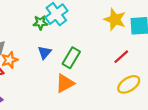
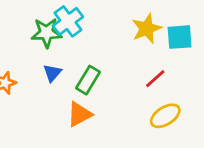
yellow star: (115, 19) -> (147, 29), turned 30
green star: (40, 23) -> (47, 33), size x1.5

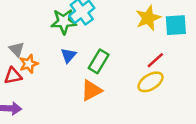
yellow ellipse: (165, 116) -> (151, 82), moved

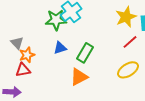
blue triangle: (68, 55) -> (60, 48), turned 32
red line: (155, 60) -> (130, 42), moved
red triangle: (13, 76) -> (23, 70), moved

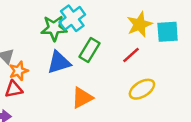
red line: (130, 42) -> (131, 55), moved
blue triangle: (60, 48) -> (59, 62), size x1.5
green rectangle: (85, 53) -> (89, 50), moved

